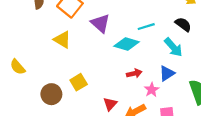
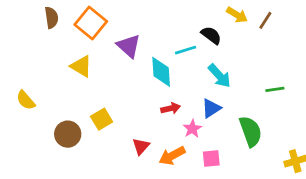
black semicircle: (183, 24) -> (211, 35), moved
cyan diamond: (127, 44) -> (161, 72), turned 70

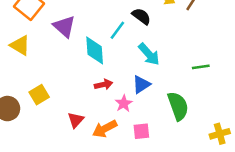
cyan line: (186, 50) -> (117, 30), turned -36

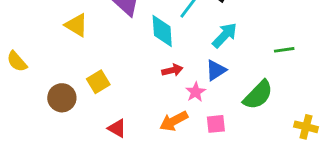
cyan arrow: (149, 54) -> (225, 35), turned -95
green semicircle: (178, 106) -> (258, 95), turned 64
red triangle: (76, 120) -> (117, 128), moved, turned -42
yellow cross: (220, 134) -> (306, 127), turned 30

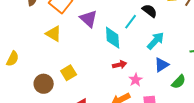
yellow semicircle: (17, 61) -> (13, 59), turned -112
blue triangle: (216, 70) -> (162, 65), moved
green semicircle: (258, 95) -> (179, 82), size x0.7

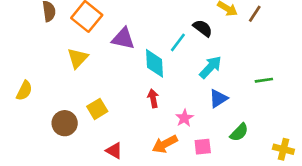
purple triangle: (89, 19) -> (123, 39), turned -30
yellow triangle: (54, 34) -> (78, 58), turned 42
red arrow: (120, 65) -> (153, 98), moved, turned -88
green semicircle: (179, 82) -> (239, 132), moved

